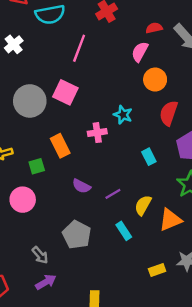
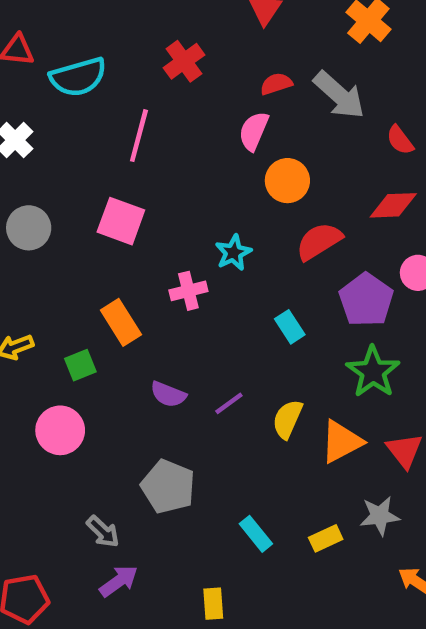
gray circle: (30, 101) -> (29, 228), moved, size x0.7
red semicircle: (169, 113) -> (319, 241), turned 45
cyan star: (123, 115) -> (233, 253), turned 30
cyan rectangle: (124, 231) -> (256, 534), moved

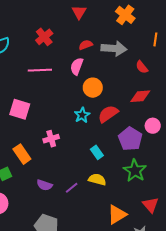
gray arrow: (339, 95) -> (114, 48), turned -35
pink line: (139, 136) -> (40, 70), moved, turned 75
cyan star: (233, 253) -> (82, 115), moved
yellow semicircle: (287, 419) -> (97, 179), moved, turned 84
orange triangle: (341, 442) -> (117, 215), moved

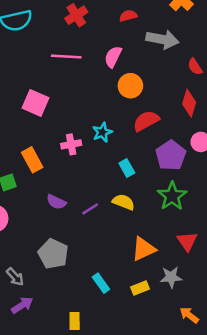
red semicircle: (86, 45) -> (128, 16), moved
red diamond: (140, 96) -> (189, 103), turned -75
cyan star: (82, 115) -> (102, 132), moved

